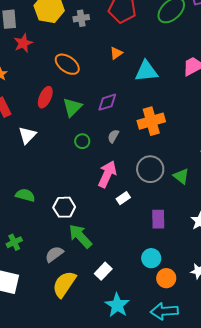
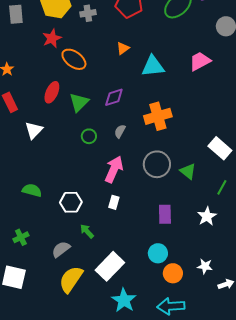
red star: (23, 43) -> (52, 38), moved
white rectangle: (123, 198) -> (114, 202), moved, turned -40
green arrow: (80, 236) -> (87, 231), size x0.6
white rectangle: (103, 271) -> (110, 266), size x1.6

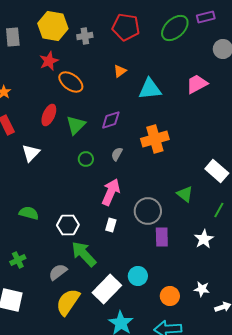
gray circle: (157, 164) -> (148, 211), moved
green arrow: (87, 231) -> (84, 254), size x1.8
cyan circle: (158, 253) -> (138, 276), moved

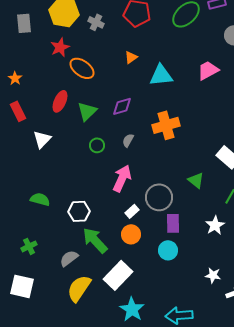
gray cross: (85, 36) -> (96, 22), turned 35
white rectangle: (111, 225) -> (132, 211), moved, turned 32
cyan circle: (138, 276) -> (168, 250), moved
orange circle: (170, 296) -> (131, 234), moved

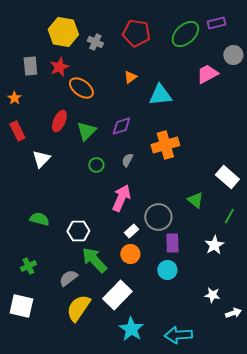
gray rectangle: (24, 23) -> (30, 66), moved
pink trapezoid: (208, 70) -> (207, 74), moved

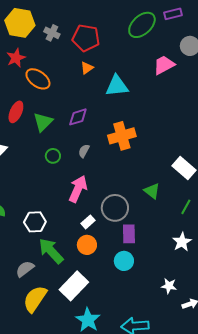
red pentagon: (136, 33) -> (86, 38), moved
white star: (214, 245) -> (182, 242), moved

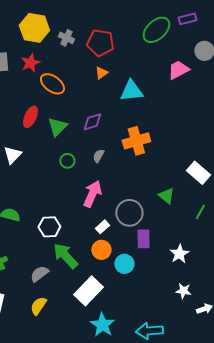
white star: (182, 242) -> (179, 254), moved
cyan circle: (124, 261) -> (124, 264), moved
yellow semicircle: (35, 299) -> (38, 306), moved, size x0.7

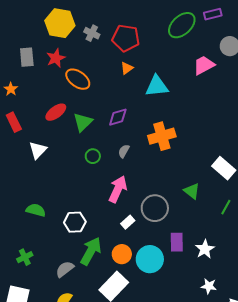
red ellipse: (30, 117) -> (56, 112), turned 30
purple rectangle: (143, 239) -> (177, 242), moved
orange circle: (101, 250) -> (122, 254), moved
green arrow: (65, 256) -> (91, 251), turned 72
cyan circle: (124, 264) -> (150, 259), size x1.4

